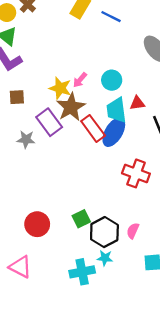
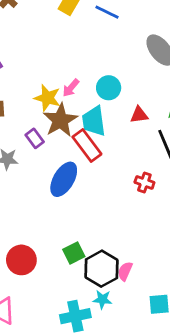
cyan trapezoid: (116, 110) -> (94, 121), moved
purple rectangle: (49, 122) -> (35, 138), size x0.6
blue ellipse: (114, 132) -> (64, 179), moved
red cross: (136, 173) -> (144, 182), moved, size x0.6
pink semicircle: (133, 231) -> (125, 271), moved

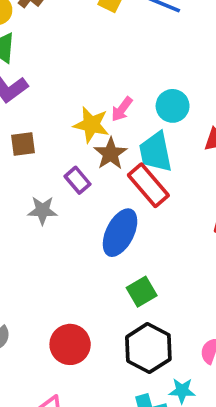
brown star: (60, 120) -> (111, 154), size x0.7
green square: (74, 253) -> (142, 292), moved
black hexagon: (102, 269) -> (148, 348), moved

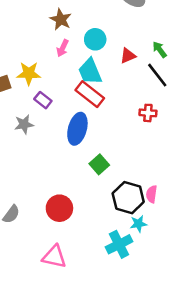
yellow star: (91, 125) -> (29, 73), moved
brown star: (111, 154) -> (61, 19), moved
black hexagon: (148, 348) -> (128, 198), moved

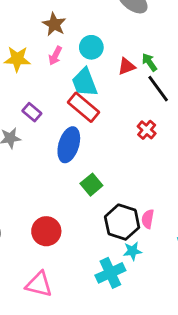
green arrow: (160, 50) -> (149, 62), moved
yellow star: (29, 73) -> (17, 59), moved
red cross: (148, 113) -> (147, 130), turned 35

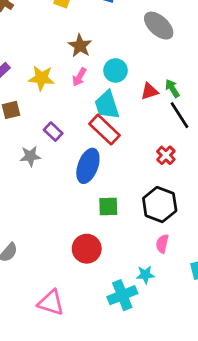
green square: (91, 185) -> (108, 207), turned 35
black hexagon: (122, 222) -> (160, 205), moved
red circle: (46, 231) -> (87, 249), moved

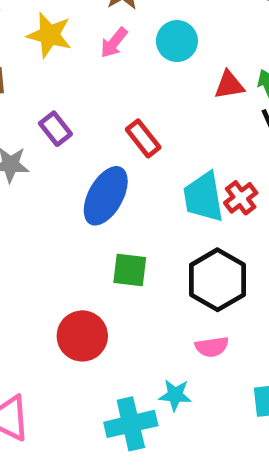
cyan trapezoid: (107, 105) -> (203, 197), moved
red rectangle: (105, 130) -> (143, 138), size x0.7
pink semicircle: (162, 244) -> (212, 347), turned -120

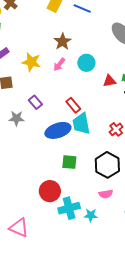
blue ellipse: (106, 196) -> (58, 130), turned 45
cyan trapezoid: (203, 197) -> (81, 124), moved
cyan cross: (131, 424) -> (69, 208), moved

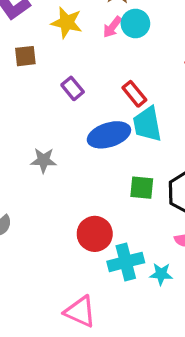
cyan circle: (86, 63) -> (135, 23), moved
gray star: (17, 118) -> (44, 160), moved
green square: (69, 162) -> (142, 188), moved
pink triangle: (19, 228) -> (80, 312), moved

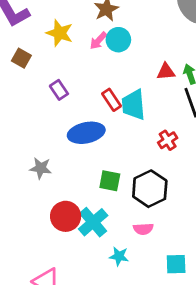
brown square: (25, 56) -> (21, 58), turned 30
cyan trapezoid: (147, 124) -> (133, 105), moved
gray star: (44, 160) -> (41, 168), moved
cyan cross: (126, 262) -> (93, 222), moved, turned -32

